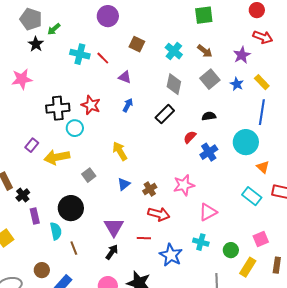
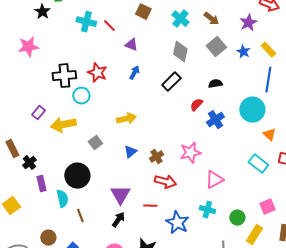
yellow arrow: (120, 151) -> (126, 119), turned 108

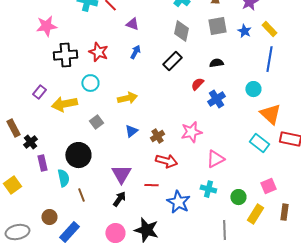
pink star: (28, 47) -> (46, 26), moved
gray square: (216, 47) -> (217, 26), turned 30
cyan circle: (81, 96) -> (90, 83), moved
cyan circle: (252, 110) -> (253, 89), size x0.6
orange triangle: (269, 135) -> (270, 114), size x1.6

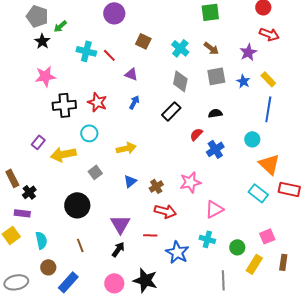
purple rectangle: (42, 163) -> (22, 213), moved, turned -70
cyan semicircle: (63, 178) -> (41, 240), moved

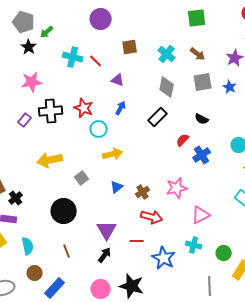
brown square: (143, 41) -> (130, 47), turned -35
black semicircle: (215, 113) -> (202, 119), turned -144
cyan circle: (89, 133) -> (99, 129), moved
purple rectangle: (38, 142) -> (25, 120), moved

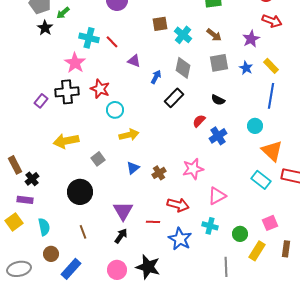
brown square: (130, 47) -> (160, 24), moved
pink star: (32, 82) -> (75, 63), moved, turned -30
blue arrow: (121, 108) -> (156, 77), moved
red arrow: (152, 217) -> (178, 205), moved

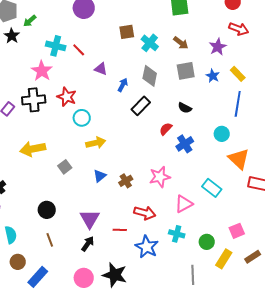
cyan rectangle: (261, 180) -> (212, 188), moved
black circle: (80, 192) -> (47, 210), moved, size x0.7
brown rectangle: (286, 249) -> (253, 257), turned 49

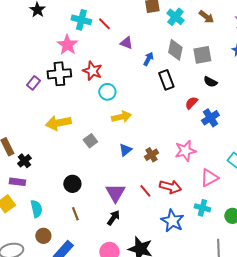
gray square: (186, 71) -> (202, 55), moved
black rectangle: (141, 106) -> (166, 80), turned -66
red line: (120, 230) -> (145, 191), moved, turned 48

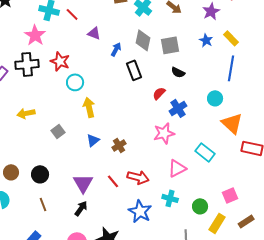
yellow arrow: (121, 117) -> (89, 107), turned -90
yellow arrow: (58, 123) -> (26, 113), size x0.7
pink star: (185, 151) -> (164, 133), moved
brown circle: (43, 236) -> (11, 172), moved

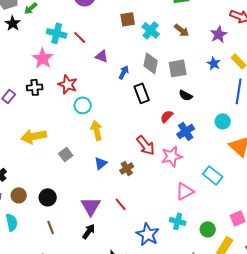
black cross: (27, 64) -> (35, 87), size x0.7
yellow arrow: (26, 113) -> (34, 136), size x1.4
red arrow: (138, 177) -> (146, 145), moved, turned 35

